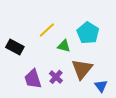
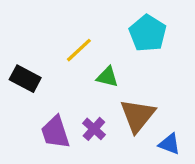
cyan pentagon: (88, 33) -> (148, 33), moved
blue triangle: (101, 86) -> (169, 144), turned -32

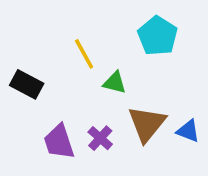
yellow line: (79, 50) -> (84, 54), turned -76
blue triangle: (169, 144) -> (188, 131), moved

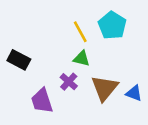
yellow line: (84, 54) -> (80, 32), moved
purple cross: (100, 138) -> (69, 82), moved

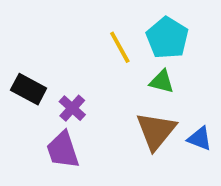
green triangle: (82, 59) -> (162, 82), moved
purple cross: (69, 82) -> (72, 108), moved

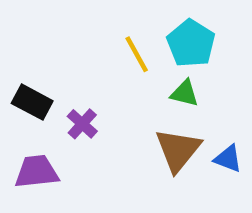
purple trapezoid: (63, 150) -> (37, 172), moved, turned 102

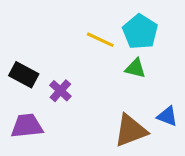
yellow line: (137, 54) -> (100, 40), turned -36
brown triangle: (178, 150) -> (131, 131), moved, turned 30

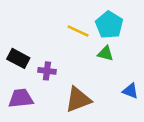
purple cross: (60, 91) -> (47, 71), turned -35
brown triangle: (131, 131) -> (78, 100), moved

